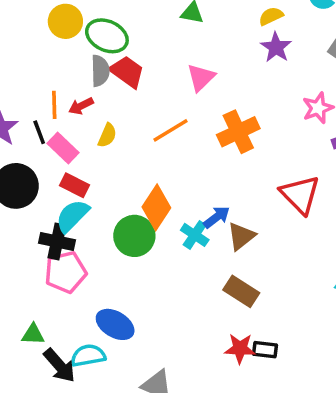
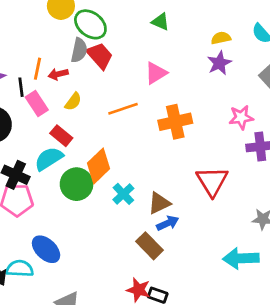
red rectangle: (74, 185) -> (61, 136), moved
cyan semicircle: (72, 216) -> (49, 159), moved
blue arrow: (217, 217) -> (168, 223), moved

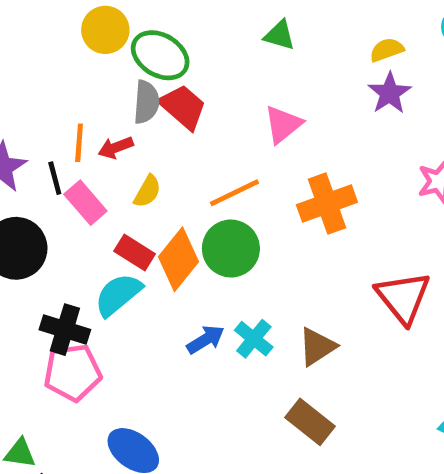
orange diamond: (99, 166) -> (178, 259), moved
green circle: (77, 184) -> (231, 249), moved
blue arrow: (168, 223) -> (206, 340), moved

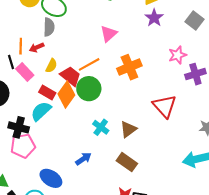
red trapezoid: (183, 107) -> (71, 76), moved
blue arrow: (206, 340) -> (83, 159), moved

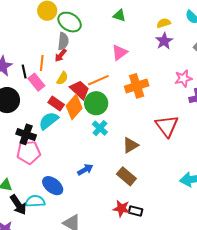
orange line: (21, 46) -> (42, 63), moved
red arrow: (37, 47) -> (61, 55), moved, turned -32
cyan cross: (101, 127) -> (100, 128), moved

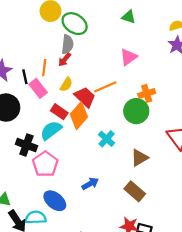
orange cross: (137, 86) -> (147, 93), size x0.7
green circle: (96, 103) -> (136, 111), moved
pink pentagon: (29, 152) -> (45, 164), moved, turned -30

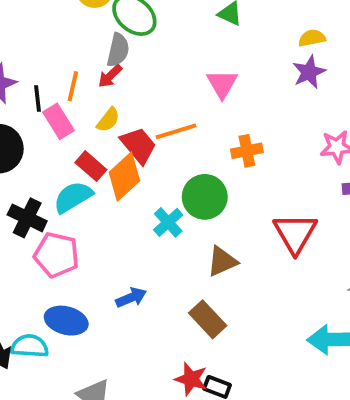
pink triangle: (129, 57) -> (222, 84), turned -30
green circle: (136, 111) -> (205, 197), moved
pink pentagon: (45, 164) -> (57, 255), turned -30
blue ellipse: (55, 201) -> (66, 321), turned -30

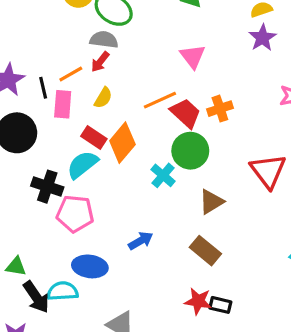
gray semicircle: (118, 50) -> (104, 40), turned -88
orange line: (73, 86) -> (71, 74), turned 55
pink rectangle: (58, 121) -> (63, 104), turned 44
red trapezoid: (138, 145) -> (186, 113), moved

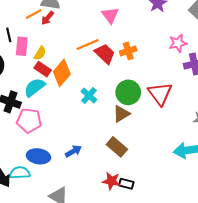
orange line: (71, 74) -> (34, 14), moved
yellow semicircle: (103, 98) -> (40, 53), moved
green circle: (190, 151) -> (128, 92), moved
blue arrow: (141, 241) -> (73, 151), moved

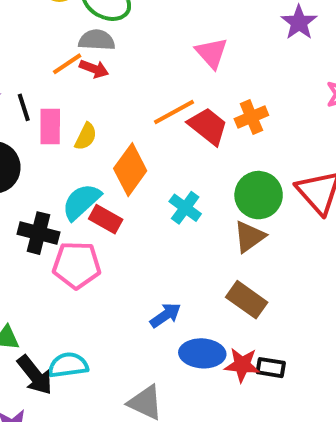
red arrow: (48, 18) -> (94, 69), turned -104
red rectangle: (43, 69) -> (106, 219), moved
blue ellipse: (38, 156) -> (202, 353), moved

